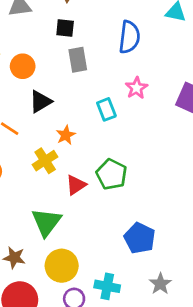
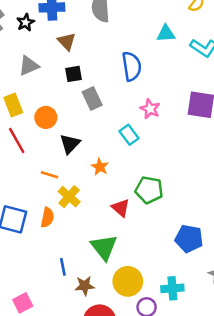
yellow cross: (45, 161) -> (69, 197), moved
red triangle: (76, 185) -> (121, 208), turned -30

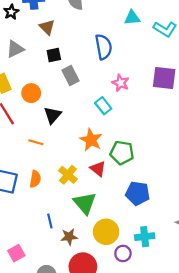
orange star: (100, 167) -> (91, 140), moved, size x1.5
yellow cross: (69, 197) -> (68, 175), moved
blue pentagon: (189, 239) -> (138, 193), moved

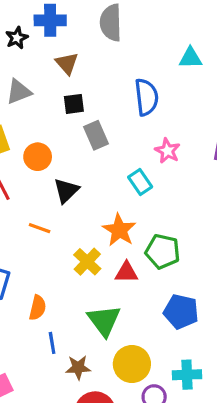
red triangle: (98, 169) -> (126, 272), turned -42
yellow cross: (68, 175) -> (87, 262), moved
orange semicircle: (35, 179) -> (38, 308), moved

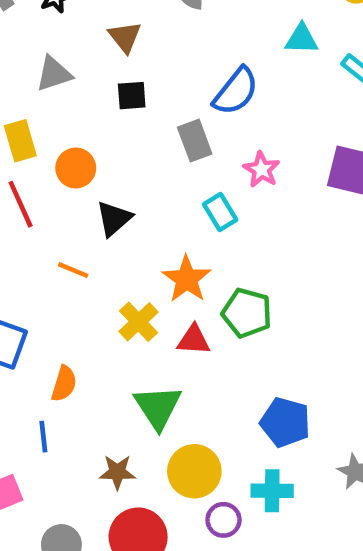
blue semicircle: (146, 97) -> (236, 91), turned 42
gray rectangle: (96, 135) -> (195, 141), moved
blue pentagon: (181, 312) -> (285, 422), moved
blue line: (52, 343) -> (43, 437), moved

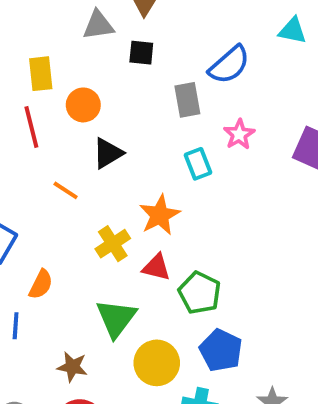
gray triangle: (54, 74) -> (98, 25), moved
green pentagon: (247, 313) -> (200, 293), moved
yellow circle: (194, 471) -> (157, 363), moved

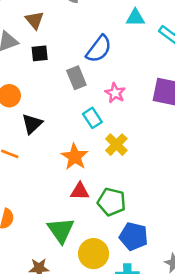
yellow cross: (113, 244) -> (116, 145), moved

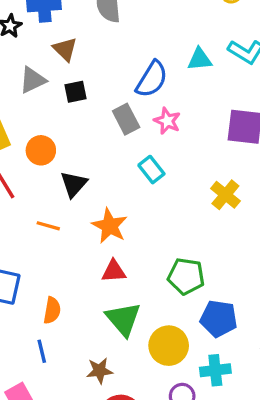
cyan triangle: (135, 18) -> (200, 59), moved
pink star: (115, 93) -> (167, 121), moved
yellow cross: (116, 145) -> (225, 195), moved
orange star: (75, 157) -> (110, 226), moved
red triangle: (80, 191) -> (114, 271), moved

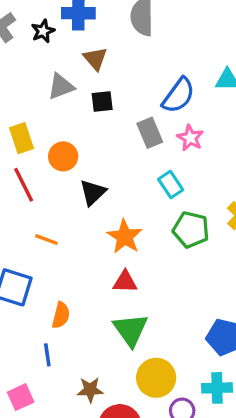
orange line: (48, 226) -> (46, 240), moved
green pentagon: (186, 276) -> (191, 230), moved
yellow circle: (169, 346) -> (156, 378), moved
brown star: (99, 371) -> (90, 390), moved

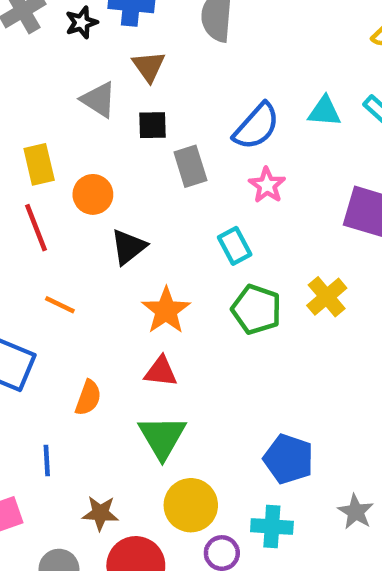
gray triangle: (61, 86) -> (99, 100), turned 48
gray rectangle: (150, 133) -> (190, 166), moved
orange semicircle: (61, 315) -> (88, 398), moved

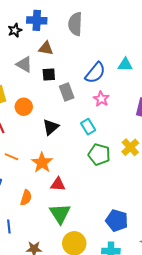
brown triangle: (149, 66) -> (46, 48), turned -42
black triangle: (128, 247) -> (51, 127), moved
orange star: (166, 311) -> (42, 163), moved

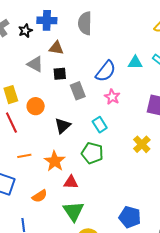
green pentagon: (99, 154) -> (92, 153), moved
orange line: (11, 157) -> (24, 156), turned -32
orange semicircle: (26, 198) -> (40, 196), turned 42

